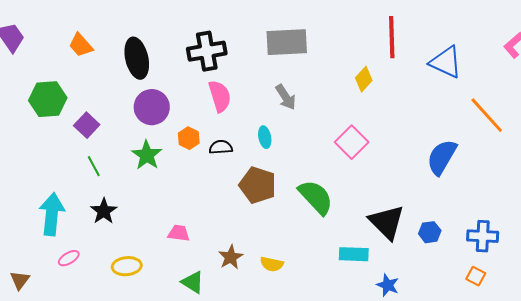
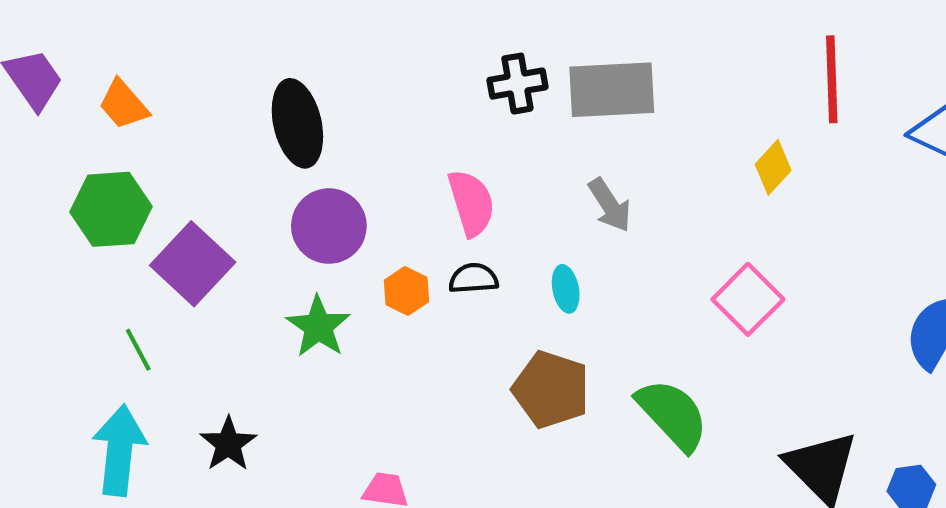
orange trapezoid: (81, 45) -> (124, 104), moved
black cross: (207, 51) -> (517, 84), moved, size x0.7
purple square: (87, 125) -> (193, 264), size x1.5
black semicircle: (221, 147) -> (473, 278), moved
green line: (94, 166) -> (138, 350), moved

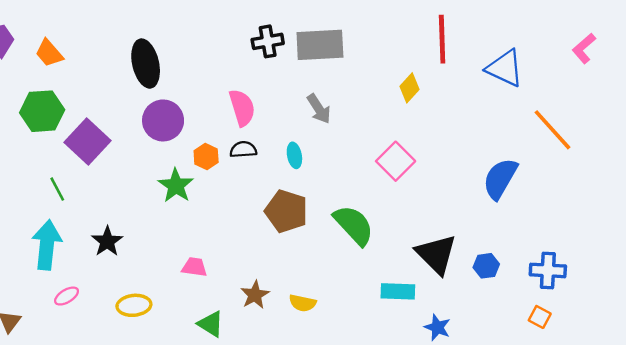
green star: (318, 327) -> (176, 186), moved

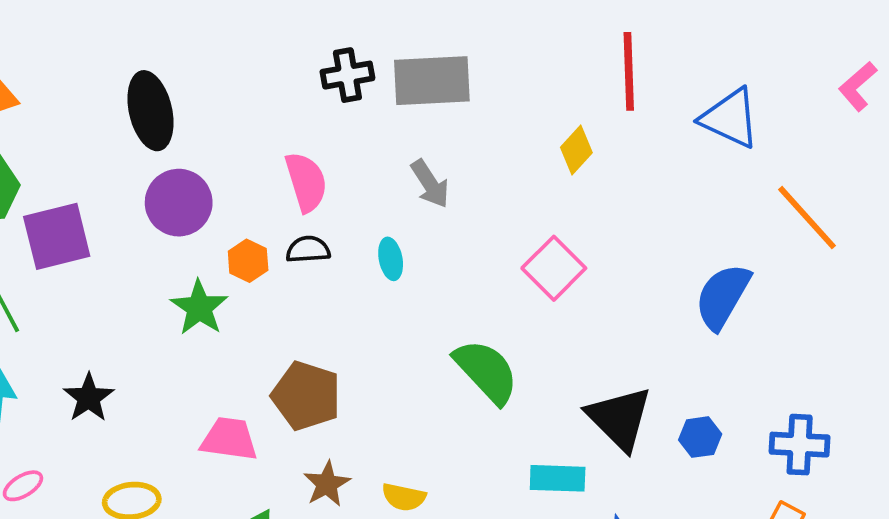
purple square: (87, 141) -> (57, 236), turned 33
brown pentagon: (286, 211) -> (306, 396), moved
pink trapezoid: (194, 267) -> (229, 439), size x1.4

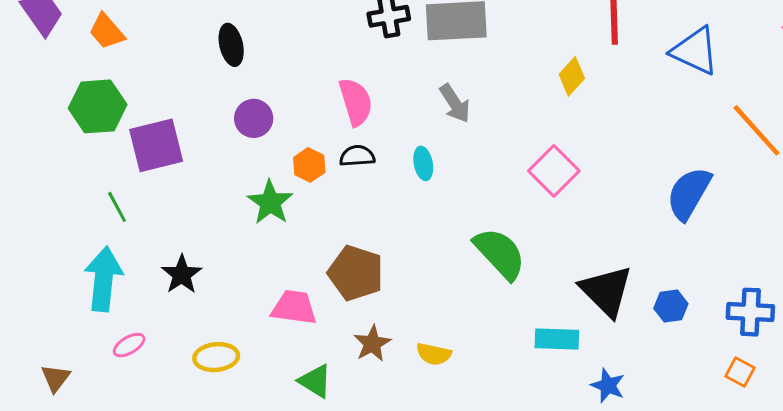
black ellipse: (151, 111) -> (231, 45), size x0.7
purple circle: (179, 203) -> (254, 118), size x0.7

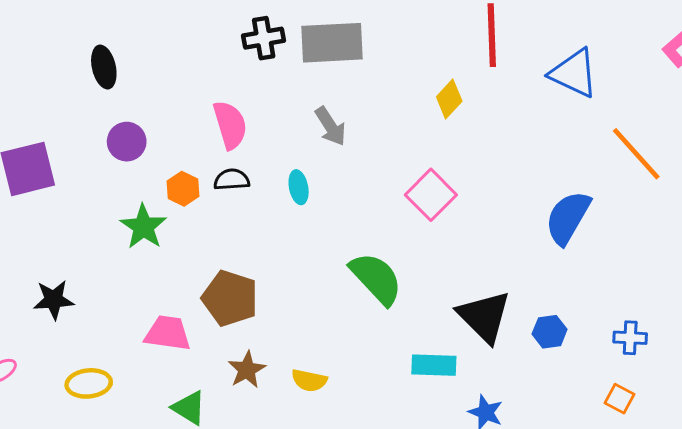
black star: (182, 274) -> (54, 300), turned 30
blue cross: (750, 312) -> (630, 338), size x0.7

